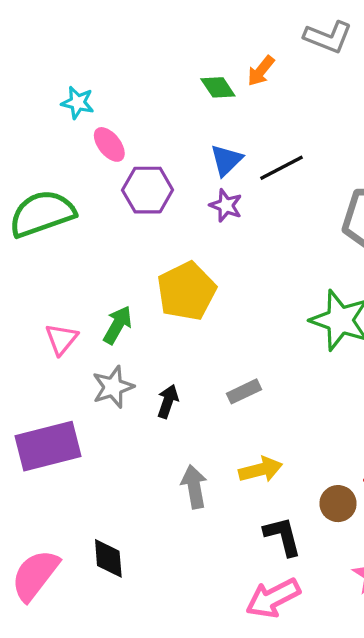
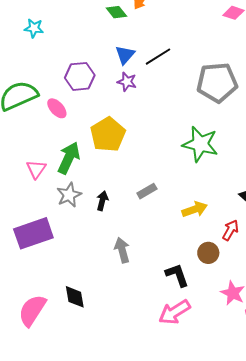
pink ellipse: (109, 144) -> (57, 108), moved
green arrow: (118, 325) -> (69, 158), size x1.4
yellow arrow: (261, 470) -> (195, 209), moved

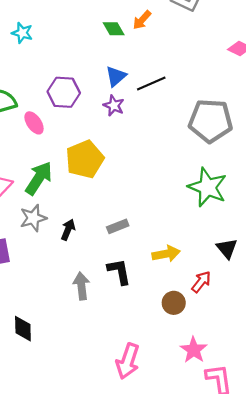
green star: (200, 144) -> (207, 187), moved
black L-shape: (177, 275) -> (119, 272), moved
pink arrow: (174, 312) -> (128, 361), turned -48

